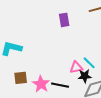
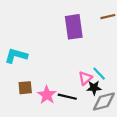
purple rectangle: (64, 20) -> (74, 27), size x1.6
pink triangle: (76, 67) -> (85, 78), turned -32

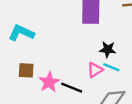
cyan line: (99, 74) -> (111, 67), turned -32
black star: (94, 88) -> (108, 49), moved

